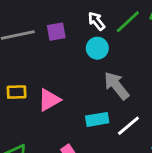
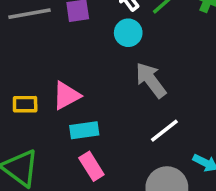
yellow rectangle: (17, 92) -> (25, 104), moved
cyan rectangle: (97, 119) -> (84, 130), moved

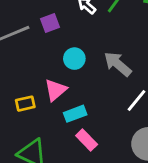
cyan circle: (128, 33) -> (74, 59), moved

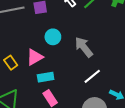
yellow rectangle: (25, 104) -> (11, 63), turned 56

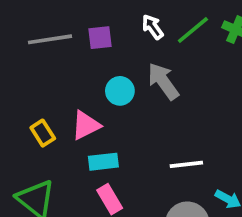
gray arrow: (84, 47) -> (163, 81), moved
white line: (92, 76) -> (186, 164), turned 30

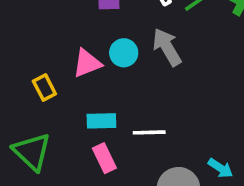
pink triangle: (86, 125) -> (87, 63), moved
white line: (186, 164) -> (149, 132), moved

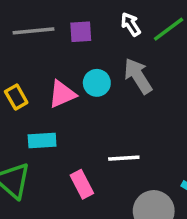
yellow rectangle: (44, 87) -> (16, 97), moved
cyan rectangle: (101, 121) -> (42, 141), moved

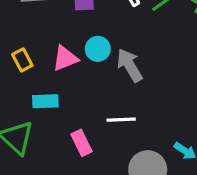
gray arrow: (138, 76) -> (130, 65), moved

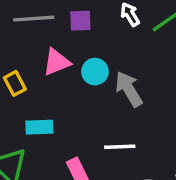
pink triangle: (65, 58) -> (56, 62), moved

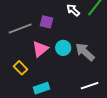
purple square: (80, 21) -> (47, 22), turned 32

